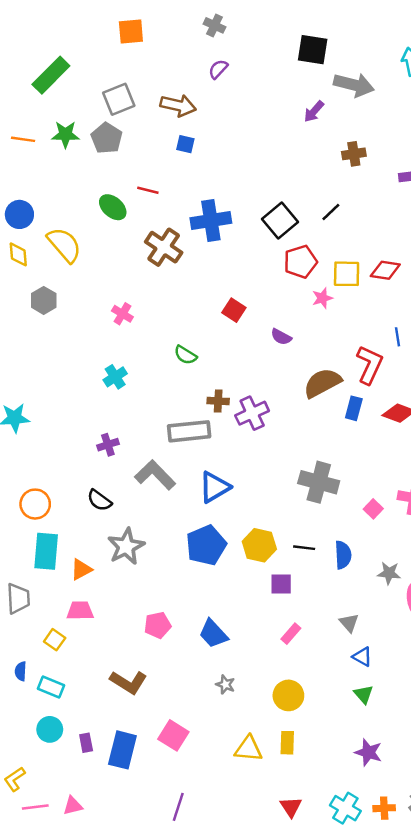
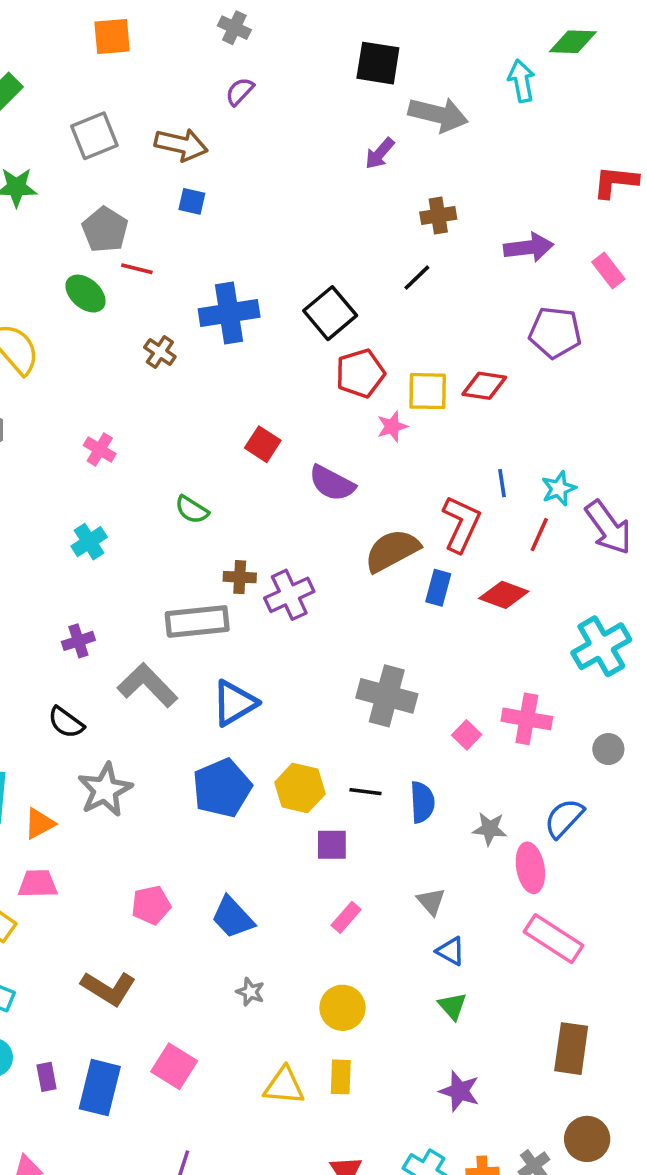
gray pentagon: (107, 138) -> (105, 230), moved
black line: (331, 212) -> (417, 278), moved
brown cross: (164, 247) -> (160, 352), size x0.6
purple semicircle: (281, 337) -> (332, 483), size x1.5

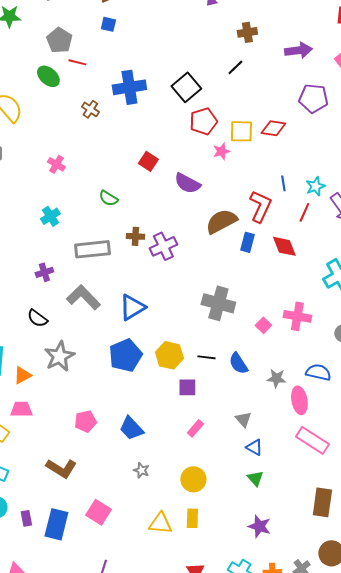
red diamond: (504, 595) -> (284, 246), turned 48
gray rectangle: (197, 621) -> (92, 249), moved
blue semicircle: (422, 802) -> (238, 363), turned 150
blue semicircle: (564, 818) -> (318, 372), turned 60

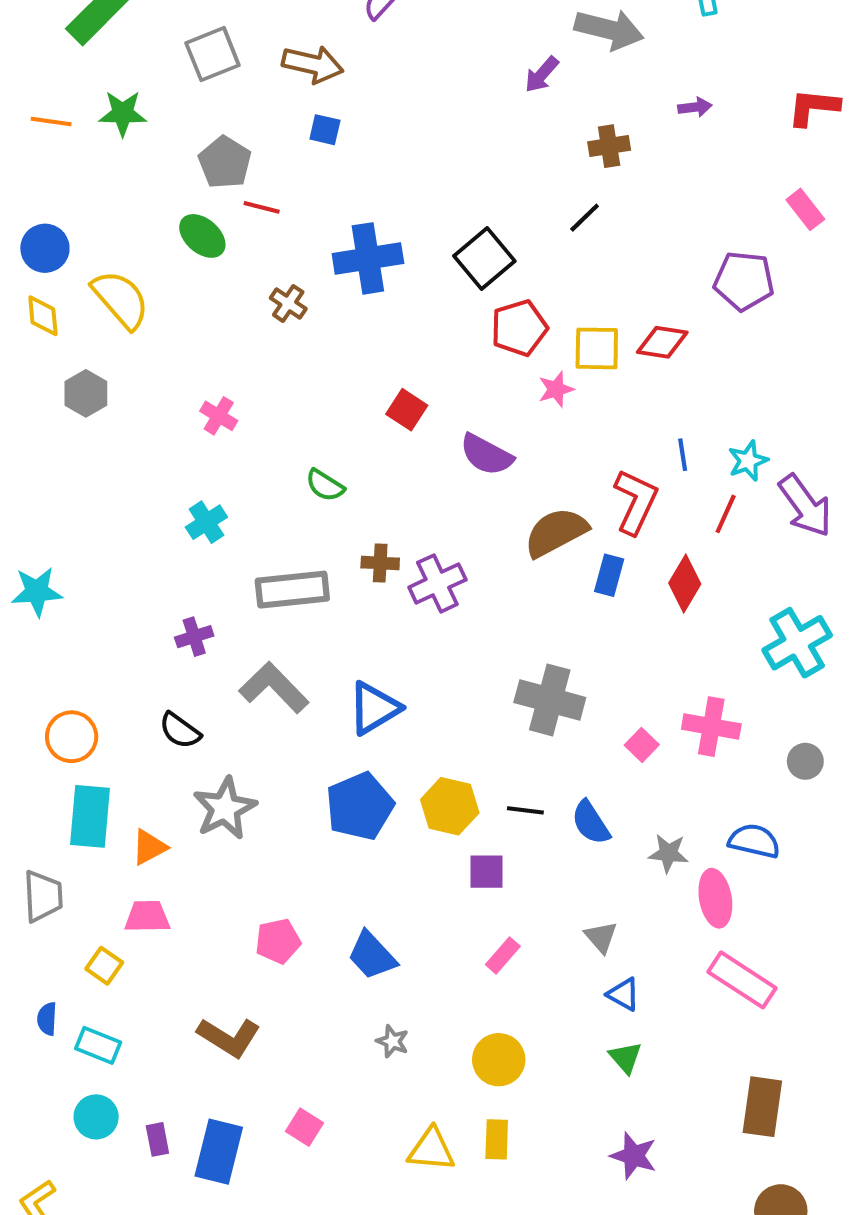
purple arrow: (298, 50) -> (695, 107), moved, size x0.6
red diamond: (284, 246) -> (685, 583), turned 52
pink square: (98, 512) -> (305, 1127), size x0.7

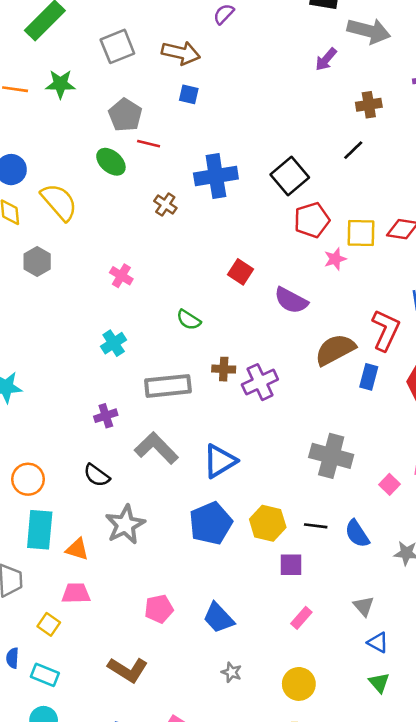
orange triangle: (149, 847) -> (77, 549), turned 45

